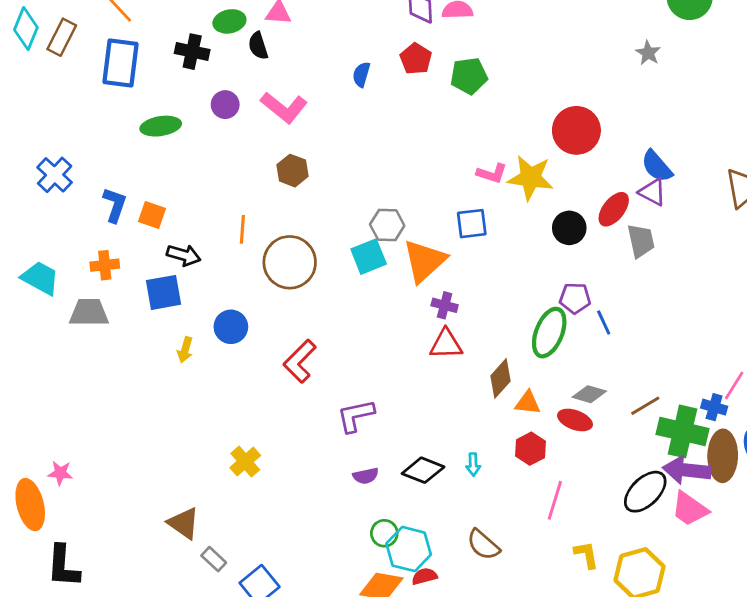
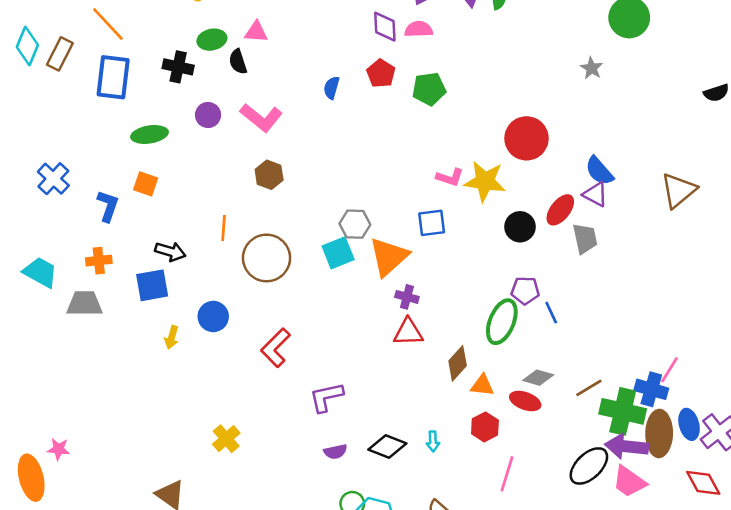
orange square: (152, 215) -> (146, 184), moved
blue cross: (714, 407) -> (651, 389), size x1.4

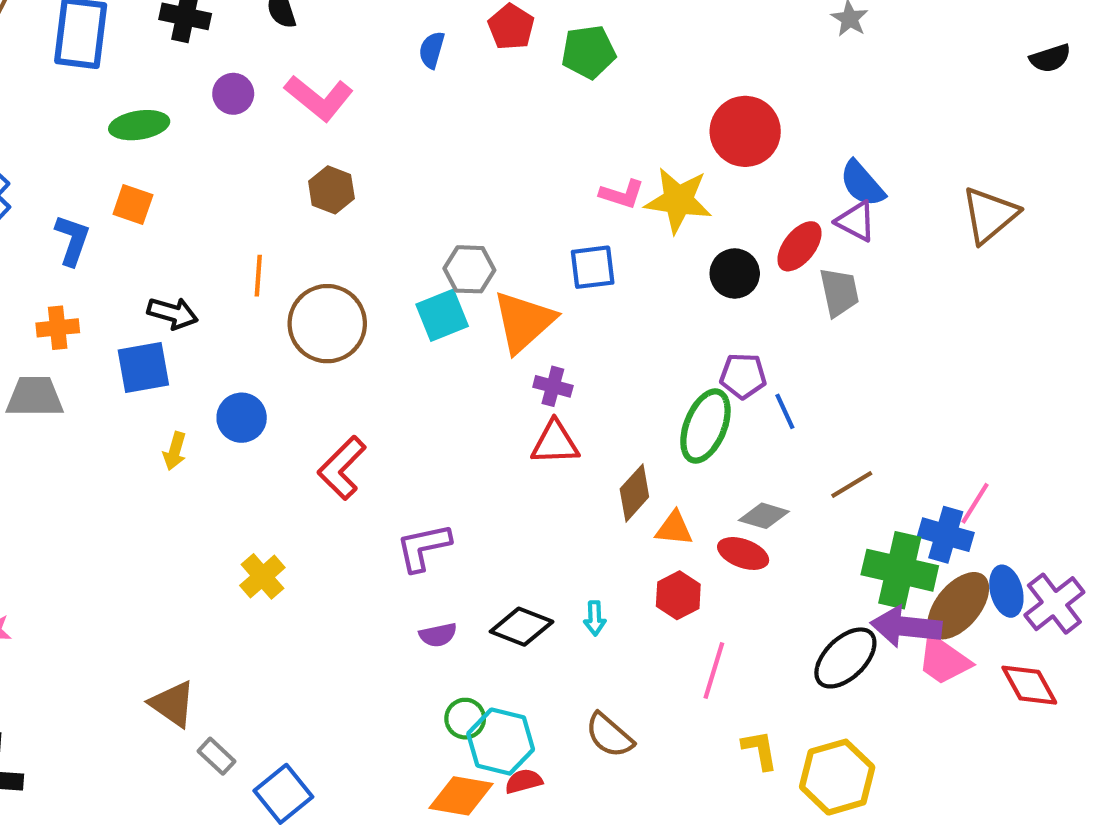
brown line: (589, 388) -> (852, 485), moved
brown ellipse: (659, 433) -> (958, 606), turned 39
yellow cross: (226, 439) -> (262, 576), moved
pink trapezoid: (629, 482) -> (944, 660), moved

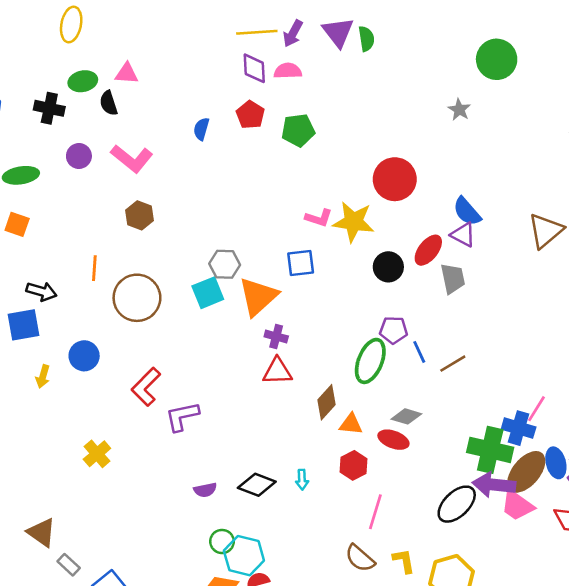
brown line: (852, 485) -> (453, 364), moved
purple L-shape: (423, 547) -> (182, 416), moved
brown semicircle: (609, 735) -> (360, 558), moved

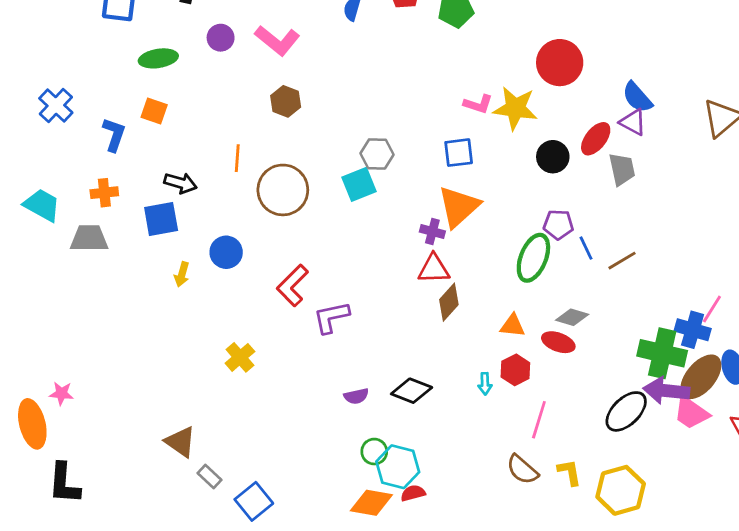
orange triangle: (258, 297) -> (459, 207), moved
brown diamond: (326, 402) -> (449, 302), moved
cyan arrow: (302, 480) -> (485, 384), moved

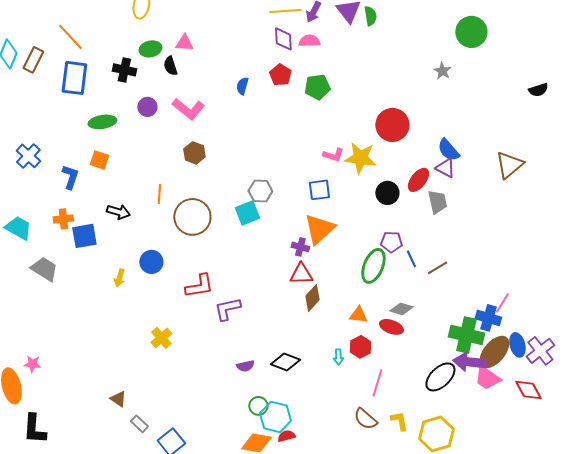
blue square: (161, 219) -> (84, 236), moved
gray trapezoid: (89, 238) -> (44, 269), moved, turned 32
red L-shape: (293, 285) -> (199, 286), turned -144
brown triangle: (180, 442) -> (118, 399), size x0.7

